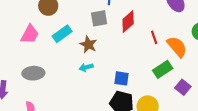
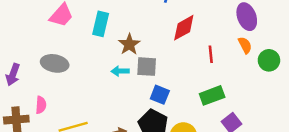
gray square: (99, 18) -> (147, 67), moved
cyan rectangle: (62, 34) -> (101, 24), turned -54
orange semicircle: (177, 47) -> (245, 45), moved, size x0.6

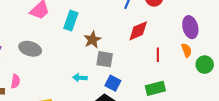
cyan arrow: (120, 71) -> (80, 78), moved

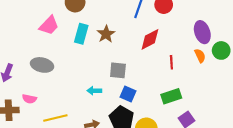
brown star: (92, 40) -> (106, 34), moved
green circle: (205, 65) -> (221, 50), moved
pink semicircle: (15, 81) -> (29, 99), turned 96

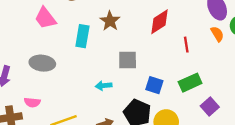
pink trapezoid: (49, 25) -> (45, 18), turned 105
cyan rectangle: (81, 34) -> (82, 36), moved
blue square: (128, 94) -> (154, 85), moved

